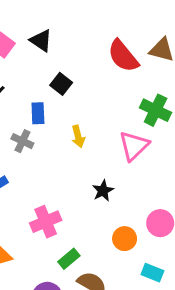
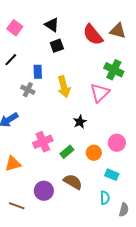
black triangle: (41, 40) -> (52, 25), moved
black square: (61, 84) -> (57, 46), moved, turned 32
yellow arrow: (78, 136) -> (64, 87), size x1.5
green rectangle: (69, 259) -> (67, 152), moved

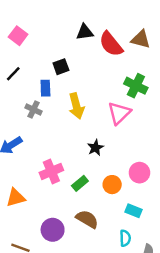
black triangle: (52, 25) -> (85, 32), moved, turned -42
black square: (57, 46) -> (61, 67), moved

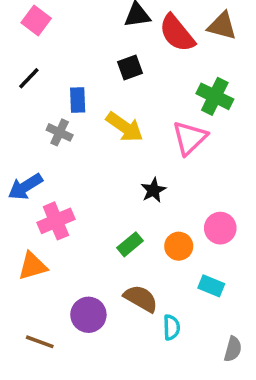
black square: (61, 67) -> (130, 67), moved
yellow arrow: (76, 106) -> (125, 127), turned -40
pink cross: (51, 171) -> (56, 221), moved
cyan semicircle: (125, 238) -> (172, 327), moved

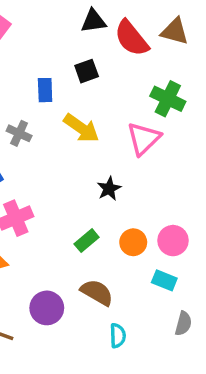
blue rectangle: (78, 100) -> (45, 90), moved
pink circle: (220, 228) -> (173, 241), moved
cyan semicircle: (172, 327) -> (118, 336), moved
gray semicircle: (233, 349) -> (183, 324), moved

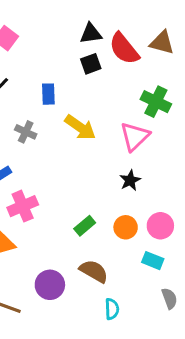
black square: (87, 71) -> (91, 64), moved
black star: (109, 189) -> (130, 180), moved
gray semicircle: (183, 324) -> (169, 298), turned -35

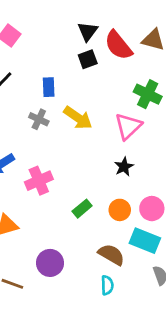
black triangle: (91, 34) -> (88, 31), turned -45
gray cross: (26, 132) -> (39, 119), moved
pink cross: (23, 206) -> (39, 181), moved
cyan rectangle: (153, 261) -> (145, 241), size x1.5
brown semicircle: (94, 271) -> (111, 255), moved

